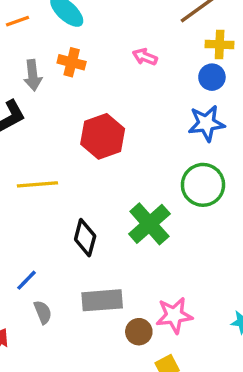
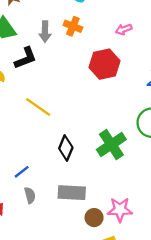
pink arrow: (145, 57) -> (124, 29), turned -49
red hexagon: (103, 136) -> (105, 64), moved
yellow line: (37, 184) -> (38, 107), turned 32

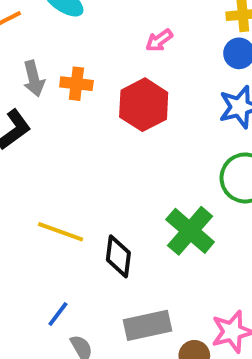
orange cross: (73, 26) -> (76, 84), moved
yellow line: (38, 107) -> (61, 232), moved

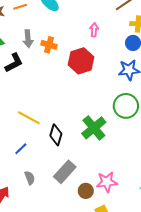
pink arrow: (159, 40) -> (94, 30), turned 120
blue line: (58, 314) -> (21, 149), moved
gray rectangle: (148, 325) -> (65, 172), turned -45

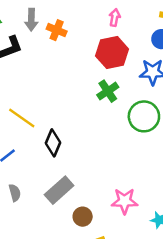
red hexagon: (81, 61) -> (112, 53), moved
green cross: (94, 128) -> (108, 91), moved, size x0.7
pink star: (107, 182) -> (125, 201), moved

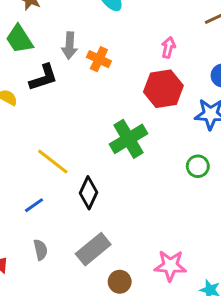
green cross: (108, 91) -> (129, 139), moved, size x1.4
green circle: (144, 116) -> (198, 166), size x0.6

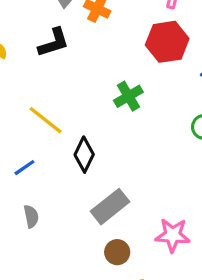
black L-shape: (43, 77) -> (54, 43), moved
green cross: (129, 139) -> (128, 96), size x0.7
gray rectangle: (93, 249) -> (110, 207), moved

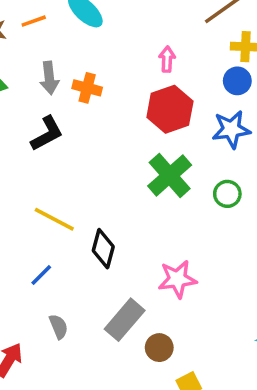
green cross: (128, 96) -> (170, 175), moved, size x1.4
gray rectangle: (110, 207) -> (125, 320), moved
pink star: (173, 235) -> (177, 279), moved

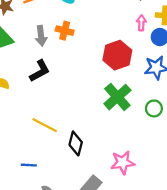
pink arrow: (167, 59) -> (141, 23), moved
orange cross: (87, 88) -> (65, 31), moved
blue line: (41, 275) -> (29, 165), moved, turned 49

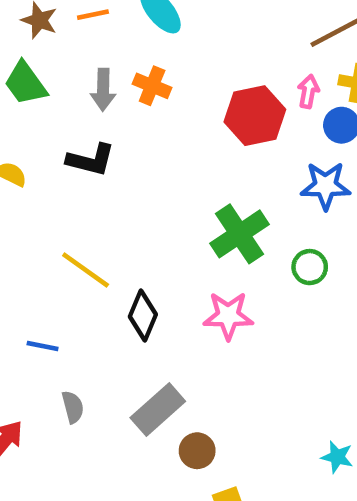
red hexagon: (117, 55) -> (255, 116), moved
black L-shape: (40, 71) -> (91, 160), turned 35
pink star: (123, 162) -> (228, 316), moved

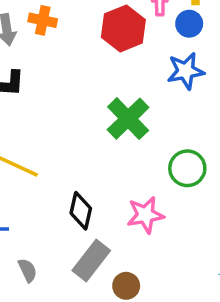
green circle: (310, 267) -> (187, 168), moved, size x1.4
black diamond: (143, 316) -> (81, 211), moved
pink star: (228, 316) -> (145, 215), moved

